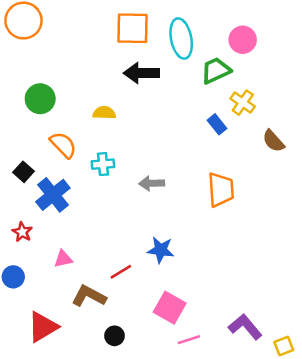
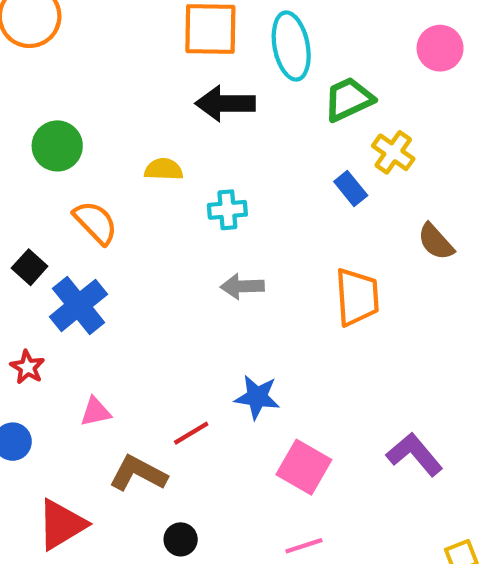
pink circle: (243, 40) -> (440, 48), moved
brown semicircle: (273, 141) -> (436, 242), moved
cyan cross: (103, 164) -> (227, 210), moved
pink square: (170, 308) -> (304, 467), moved
purple L-shape: (245, 327) -> (415, 454), moved

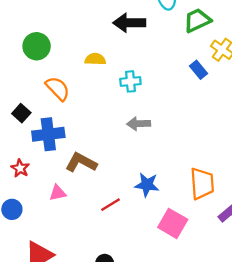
orange trapezoid: (357, 297) -> (202, 184), moved
blue cross: (78, 305) -> (48, 134), turned 32
brown L-shape: (138, 473) -> (81, 162), moved

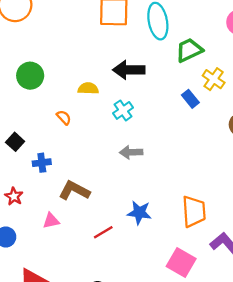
black arrow: (129, 23) -> (129, 70), moved
cyan cross: (130, 81) -> (123, 110), turned -30
orange semicircle: (58, 88) -> (64, 117), moved, size x0.6
blue cross: (48, 134) -> (42, 163), size x0.6
pink square: (173, 223) -> (181, 263), moved

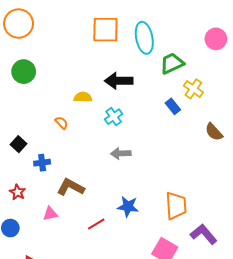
green circle: (30, 76) -> (24, 72), moved

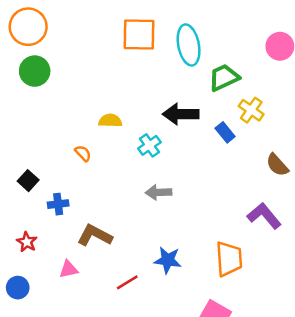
green circle: (24, 72) -> (35, 71), moved
black arrow: (119, 81) -> (181, 114), moved
purple L-shape: (204, 234) -> (264, 216), moved

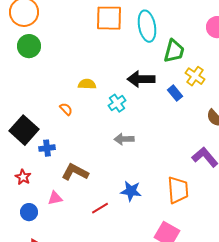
green trapezoid: (224, 78) -> (174, 51), turned 130
black square: (28, 181) -> (24, 130), size x1.8
blue circle: (18, 288) -> (29, 212), moved

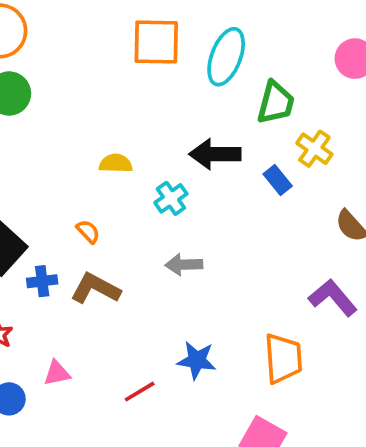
cyan ellipse: (147, 26) -> (226, 57), turned 32
orange semicircle: (66, 109) -> (88, 231), moved
brown L-shape: (75, 172) -> (95, 289), moved

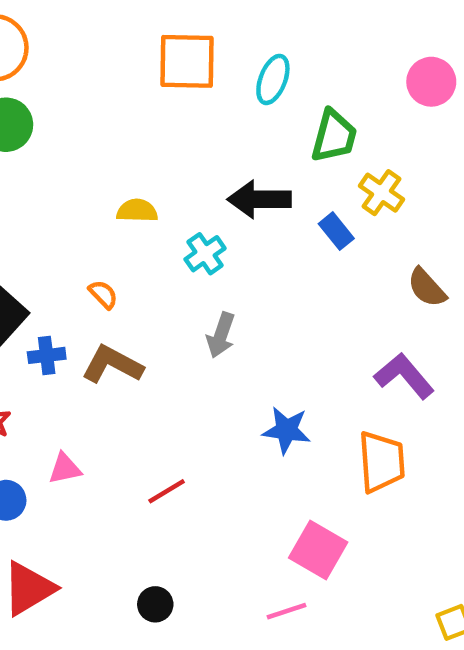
cyan ellipse: (226, 57) -> (273, 79), size x0.7
gray arrow: (184, 265) -> (221, 335), turned -69
orange trapezoid: (283, 358) -> (381, 462), moved
blue star: (197, 360) -> (286, 430), moved

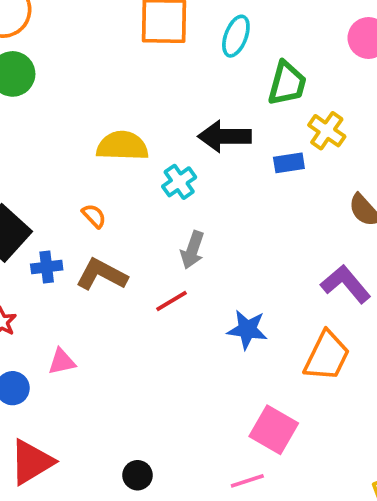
yellow semicircle: (137, 211) -> (122, 146), size x1.5
blue rectangle: (336, 231) -> (289, 163), turned -60
orange trapezoid: (381, 462) -> (327, 356), turned 30
red line: (167, 491) -> (172, 301), moved

